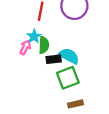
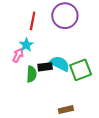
green semicircle: (44, 45) -> (32, 74), moved
green square: (68, 78) -> (81, 70), moved

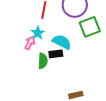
cyan semicircle: (60, 64) -> (62, 42), moved
green square: (81, 70) -> (90, 27), moved

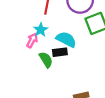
green semicircle: (43, 61) -> (46, 60), turned -35

